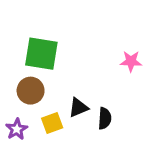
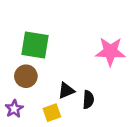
pink star: (131, 61) -> (110, 52), size x1.6
yellow square: (52, 123) -> (52, 113), moved

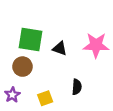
black triangle: (66, 91) -> (60, 48), moved, turned 42

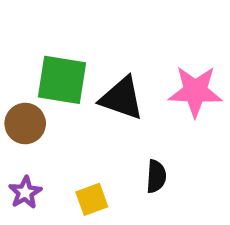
black triangle: (60, 48) -> (122, 98), size x1.5
brown circle: (23, 67) -> (25, 124), moved

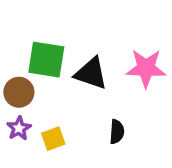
purple star: (25, 192) -> (19, 128), moved
yellow square: (92, 199) -> (53, 139), moved

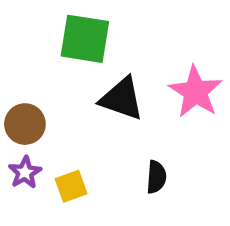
green square: (46, 60) -> (85, 39), moved
pink star: (146, 68) -> (195, 92), turned 30

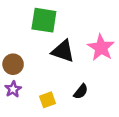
black semicircle: (156, 177) -> (81, 92), turned 35
yellow square: (71, 186) -> (48, 100), moved

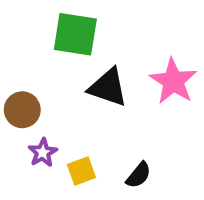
purple star: (13, 89) -> (43, 153), moved
black semicircle: (81, 92) -> (139, 175), moved

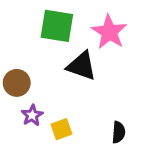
pink star: (173, 81) -> (109, 32), moved
black semicircle: (139, 175) -> (119, 132), moved, turned -35

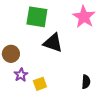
pink star: (109, 32) -> (84, 17), moved
black semicircle: (119, 132) -> (86, 82), moved

